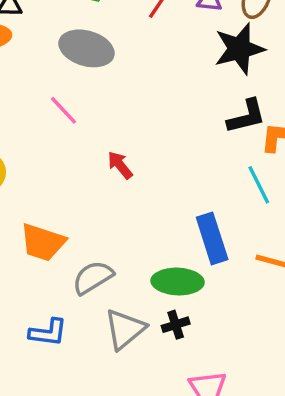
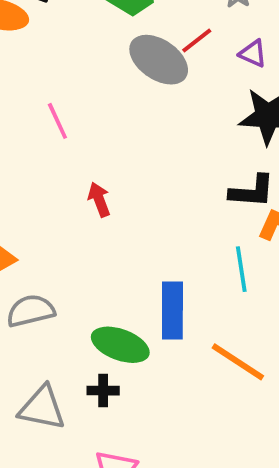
gray ellipse: (87, 48) -> (159, 60), moved
gray triangle: (125, 329) -> (42, 408), moved, turned 33

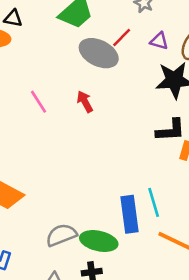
red arrow: (99, 200) -> (85, 102), moved
cyan line: (241, 269) -> (154, 202), moved
gray semicircle: (31, 311) -> (61, 235), moved

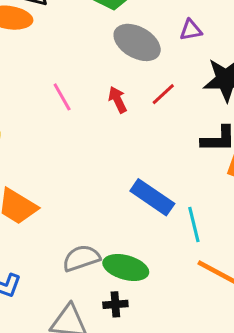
red line: (122, 37) -> (163, 94), moved
purple triangle: (159, 41) -> (191, 30), moved, turned -30
blue rectangle: (130, 214) -> (152, 197), moved, turned -51

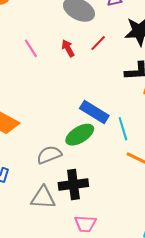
green ellipse: (126, 268) -> (80, 135), moved, turned -44
black cross: (115, 304) -> (73, 184), size x1.8

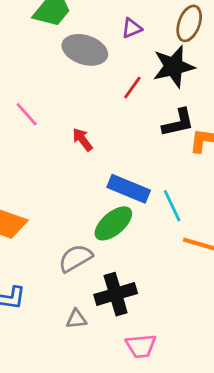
red line: (98, 43) -> (132, 88), moved
red arrow: (68, 48) -> (82, 140), moved
gray triangle: (43, 198) -> (76, 319), size x0.6

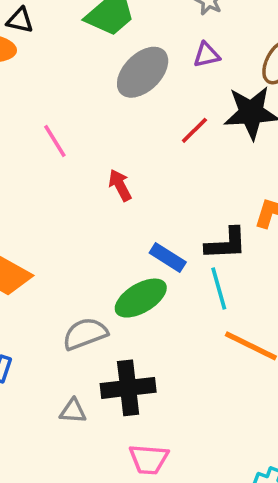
gray ellipse: (85, 50) -> (143, 72), turned -72
black L-shape: (178, 123) -> (226, 244), moved
blue rectangle: (129, 189) -> (168, 258), size x0.7

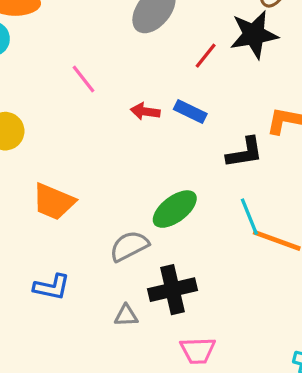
red arrow: (120, 185) -> (145, 111), turned -48
blue rectangle: (168, 258) -> (190, 111), moved
cyan line: (219, 289) -> (249, 217), moved

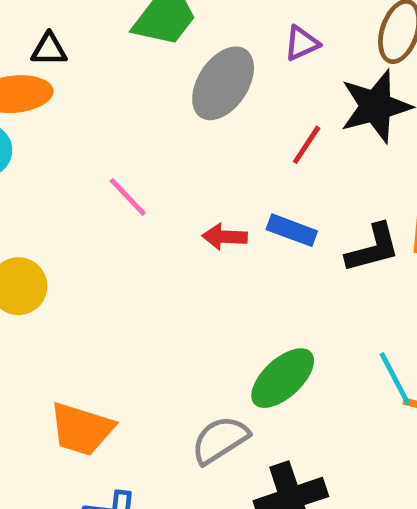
black L-shape: (245, 153) -> (373, 248), moved
orange trapezoid: (54, 202) -> (82, 429), moved

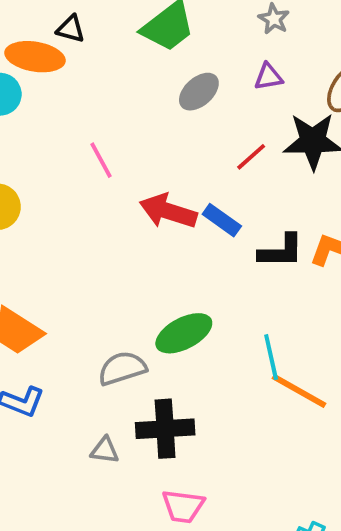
gray ellipse: (223, 83) -> (199, 92), size x0.7
red arrow: (225, 237) -> (168, 211), size x1.6

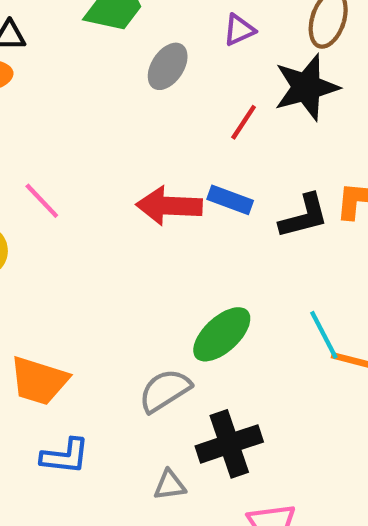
pink line: (101, 160) -> (42, 201), moved

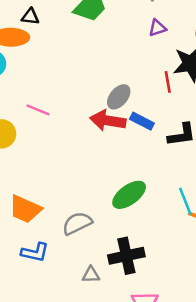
gray ellipse: (168, 66) -> (119, 97), moved
red line: (244, 122) -> (168, 82), moved, turned -50
pink line: (42, 201) -> (38, 110), turned -30
gray semicircle: (165, 391) -> (77, 223), moved

